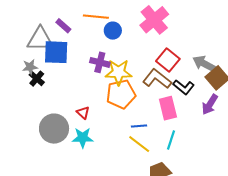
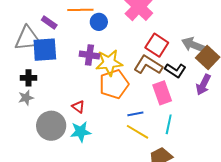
gray star: (30, 67) -> (26, 98), moved
black cross: (37, 79) -> (28, 78), turned -35

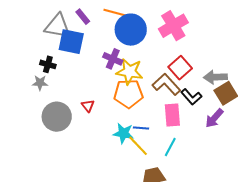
blue circle: (99, 22) -> (131, 30), size x1.8
gray arrow: (193, 45) -> (215, 77), turned -40
cyan star: (81, 132) -> (123, 133), moved

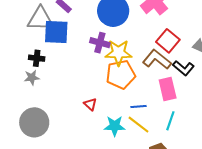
red triangle: (88, 106) -> (90, 104), moved
gray circle: (57, 117) -> (34, 122), moved
cyan star: (123, 133) -> (115, 126), moved

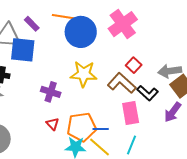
red square: (168, 41) -> (134, 65), size x0.7
purple cross: (100, 43) -> (51, 92), moved
orange pentagon: (121, 75) -> (82, 127), moved

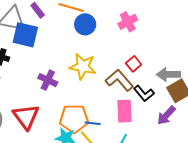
pink cross: (123, 24) -> (128, 22), size x0.7
blue circle: (81, 32) -> (85, 24), size x0.7
red triangle: (53, 124) -> (26, 117), moved, size x2.0

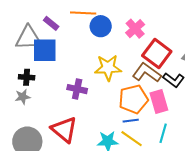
pink cross: (128, 22) -> (135, 29), moved
red square: (134, 64) -> (157, 53), size x1.8
orange pentagon: (74, 119) -> (133, 99), moved

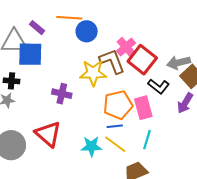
pink cross: (135, 29) -> (126, 47), moved
brown L-shape: (147, 73) -> (112, 61), moved, turned 32

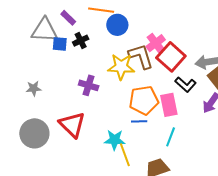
blue square: (30, 54) -> (60, 44), size x0.6
black cross: (11, 81) -> (81, 41), moved, turned -35
yellow line: (115, 144) -> (125, 155), moved, turned 30

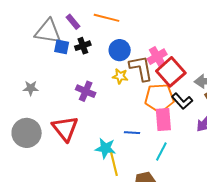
blue circle: (117, 25) -> (120, 50), moved
yellow star: (121, 67) -> (120, 76), size x0.6
orange pentagon: (144, 100) -> (159, 98), moved

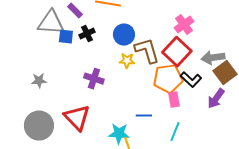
pink cross: (157, 57) -> (184, 25), moved
pink rectangle: (163, 119) -> (174, 100), size x0.7

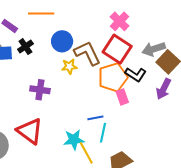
cyan line: (175, 132) -> (103, 133), moved

